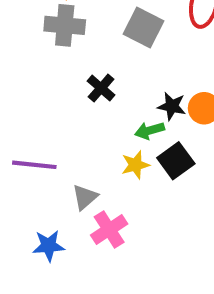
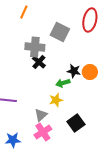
gray cross: (65, 25) -> (35, 47), moved
black square: (176, 161) -> (76, 123), moved
gray triangle: (85, 197) -> (41, 115), moved

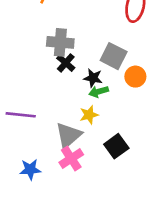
gray square: (60, 32) -> (114, 56), moved
black star: (74, 71) -> (93, 78), moved
gray triangle: (41, 115) -> (68, 135), size x1.5

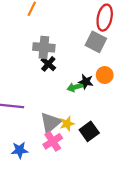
gray square: (114, 56) -> (96, 42), moved
black star: (93, 78) -> (86, 82), moved
yellow star: (89, 115) -> (67, 124), moved

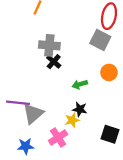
black star: (86, 82) -> (80, 109), moved
gray triangle: (51, 123) -> (33, 114), moved
black square: (89, 131) -> (110, 134), moved, turned -36

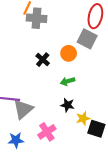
gray cross: (49, 45) -> (37, 18), moved
orange circle: (109, 72) -> (69, 53), moved
yellow star: (72, 120) -> (83, 118), moved

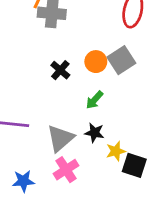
gray square: (87, 39) -> (121, 60), moved, turned 30
green arrow: (68, 81) -> (94, 100), turned -32
gray triangle: (23, 109) -> (60, 138), moved

